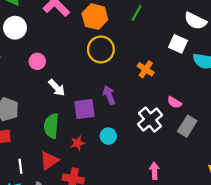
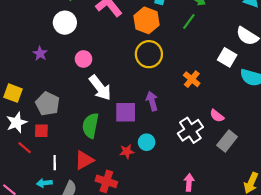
white arrow: (57, 88) -> (100, 88), size x1.4
red star: (78, 143) -> (127, 151), moved

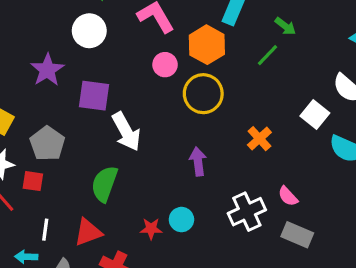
purple star: (40, 53) -> (47, 70), size x1.5
pink circle: (84, 59) -> (165, 65), moved
purple square: (126, 112) -> (94, 96), moved
gray rectangle: (227, 141) -> (297, 235), turned 66

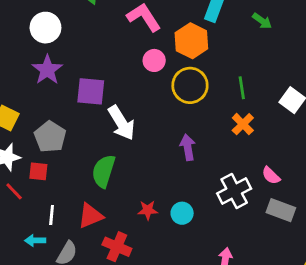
white circle: (89, 31) -> (45, 28), moved
green line: (267, 55) -> (242, 88), moved, turned -50
cyan circle: (181, 220) -> (182, 213), moved

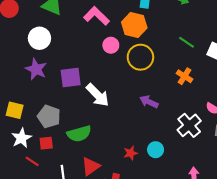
white circle: (45, 28) -> (39, 38), moved
green line: (242, 88) -> (187, 42), moved, turned -35
purple arrow: (188, 147) -> (149, 102), turned -42
green semicircle: (104, 171) -> (79, 134), moved, turned -110

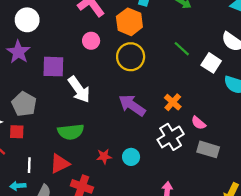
pink circle: (111, 45) -> (91, 41), moved
orange cross: (184, 76) -> (173, 102), moved
purple arrow: (149, 102) -> (132, 105), size x1.4
green semicircle: (79, 134) -> (71, 132), moved

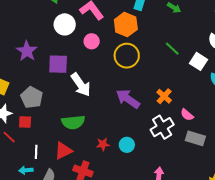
white circle: (27, 20) -> (65, 24), moved

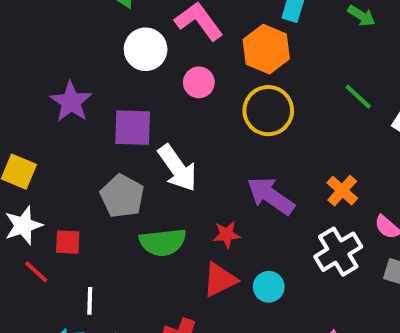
gray pentagon: (32, 97) -> (122, 196), moved
red star: (103, 144) -> (227, 235), moved
red triangle: (63, 151) -> (220, 280), moved

